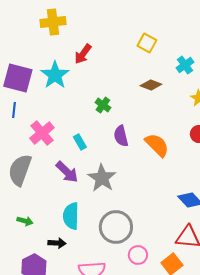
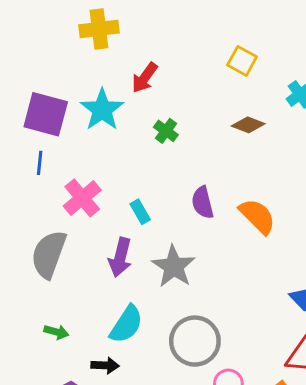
green cross: (103, 105) -> (166, 131), moved
purple arrow: (67, 172) -> (120, 257), turned 60
cyan semicircle: (71, 216) -> (126, 324), turned -148

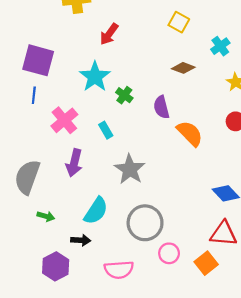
cyan star: (102, 110) -> (95, 77), moved
green cross: (166, 131) -> (124, 95), moved
purple semicircle: (203, 203) -> (161, 107), moved
gray semicircle: (49, 254) -> (27, 177), moved
purple arrow: (120, 257) -> (74, 163), moved

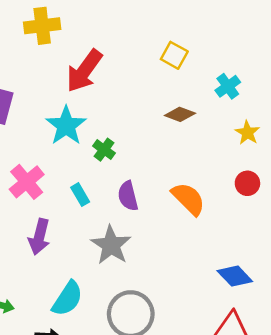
red arrow: (109, 34) -> (84, 71), size x1.5
purple semicircle: (161, 107) -> (128, 196), moved

